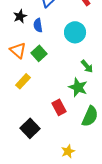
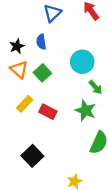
black star: (20, 16) -> (17, 46), moved
cyan circle: (75, 32) -> (82, 62), moved
red rectangle: (59, 107) -> (48, 112), moved, turned -35

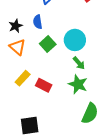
green square: (42, 73) -> (48, 44), moved
green arrow: (95, 87) -> (79, 63), moved
black square: (32, 156) -> (30, 126), turned 36

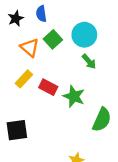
orange triangle: (18, 47) -> (30, 48), moved
green star: (78, 84) -> (74, 96), moved
black square: (30, 126) -> (17, 130), moved

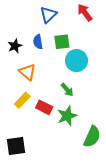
green square: (53, 39) -> (62, 42), moved, turned 35
green arrow: (89, 61) -> (67, 90), moved
green star: (74, 96) -> (67, 116), turned 30

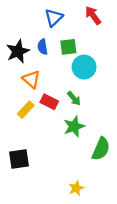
black star: (15, 46) -> (18, 51), size x1.5
red rectangle: (44, 107) -> (49, 102), moved

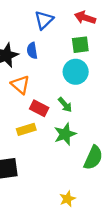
red arrow: (93, 15) -> (85, 18), turned -36
green square: (68, 47) -> (80, 45), moved
yellow rectangle: (26, 110) -> (26, 129), moved, turned 30

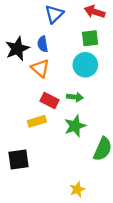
orange triangle: (20, 85) -> (40, 68), moved
green arrow: (65, 105) -> (75, 97), turned -42

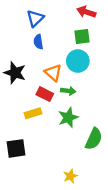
blue triangle: (54, 14) -> (35, 18), moved
black star: (17, 49) -> (15, 73), moved, turned -30
orange triangle: (40, 68) -> (53, 73), moved

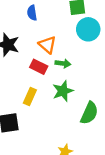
cyan circle: (78, 61) -> (88, 29), moved
yellow rectangle: (33, 113) -> (30, 96), moved, turned -49

